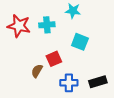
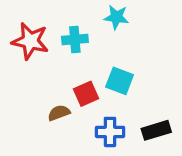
cyan square: (80, 42) -> (120, 81), moved
brown semicircle: (37, 71) -> (59, 113), turned 40

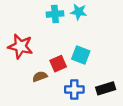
cyan cross: (75, 39) -> (55, 14), moved
red star: (30, 41) -> (20, 46), moved

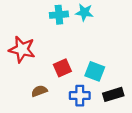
cyan square: (81, 55) -> (95, 71), moved
brown semicircle: (40, 77) -> (39, 91), moved

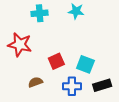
cyan cross: (59, 15) -> (40, 13), moved

